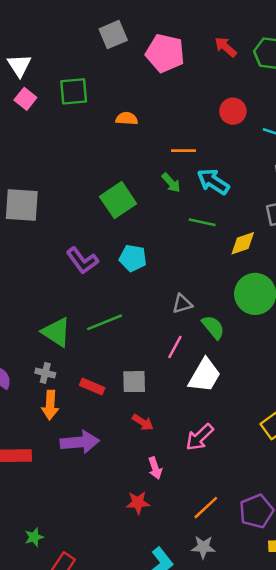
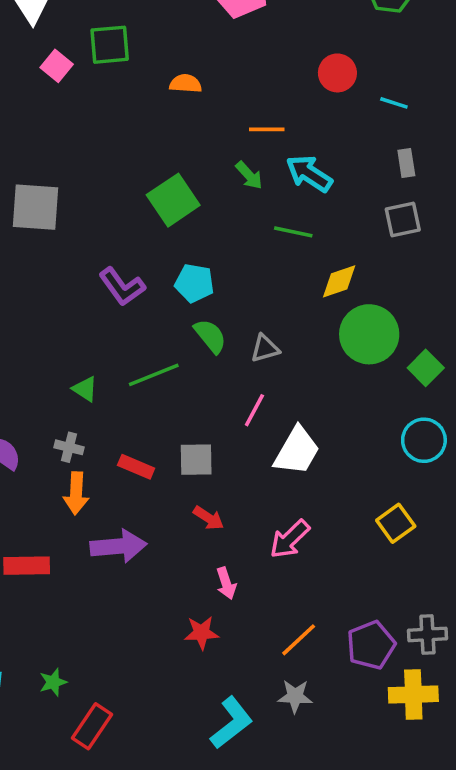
pink square: (25, 99) -> (57, 66), moved
yellow diamond: (243, 243) -> (339, 281), moved
green semicircle: (213, 327) -> (210, 336), moved
green triangle: (56, 332) -> (85, 389), size x0.6

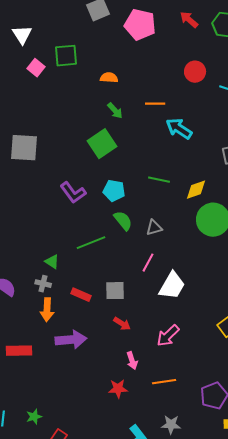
green arrow: (249, 175) -> (115, 111), moved
green line: (293, 232) -> (159, 180), moved
green triangle: (85, 389) -> (52, 262), moved
orange line: (299, 640) -> (164, 382), moved, turned 35

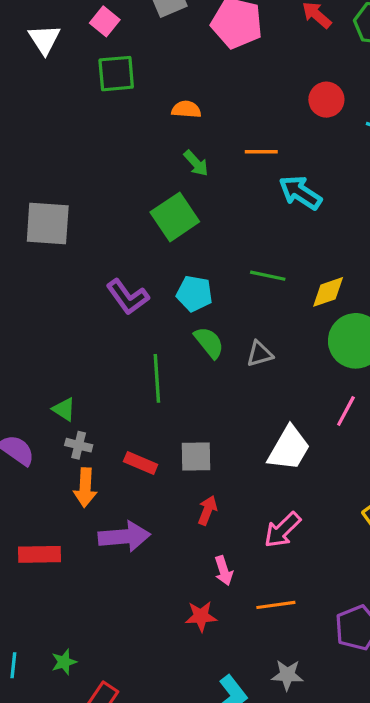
pink square: (36, 68) -> (105, 21), moved
green line: (91, 243) -> (157, 378), turned -72
green triangle: (52, 262) -> (64, 409), moved
pink line: (148, 263) -> (346, 411), moved
red arrow: (122, 324) -> (207, 510), turned -102

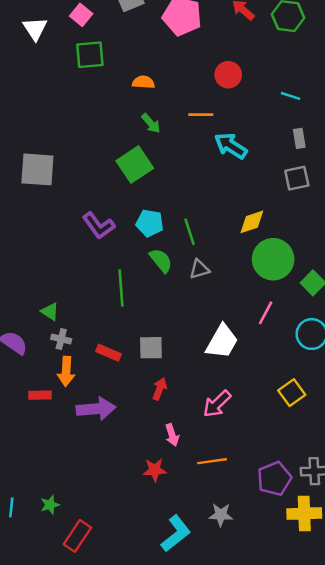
red circle: (326, 100) -> (228, 75), moved
green line: (268, 276) -> (190, 232), moved, turned 60
red rectangle: (40, 554) -> (40, 395), moved, size x0.7

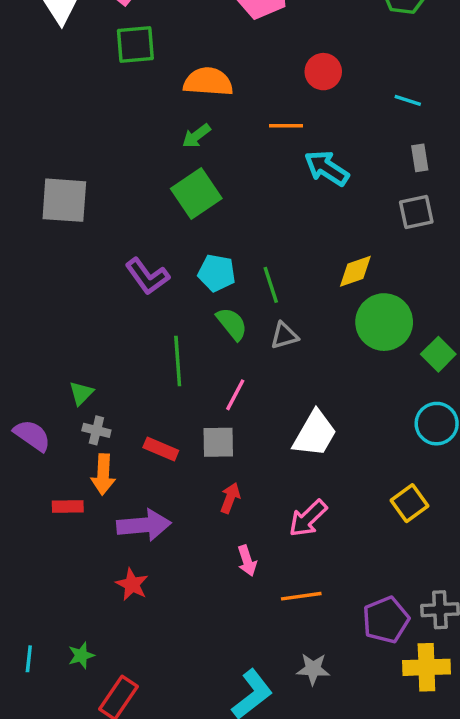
orange semicircle: (143, 82) -> (208, 82), size x1.6
green arrow: (151, 123) -> (196, 136), moved, turned 95
green triangle: (50, 312) -> (81, 393), turned 42
pink line: (266, 313) -> (235, 395), moved
red star: (155, 470) -> (132, 584), moved, turned 30

